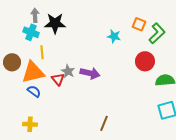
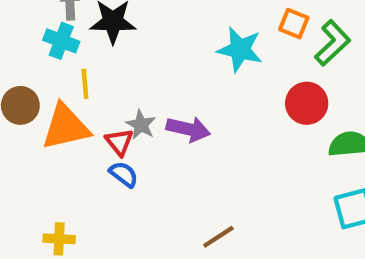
cyan star: (114, 36) -> (240, 49), size x1.5
blue semicircle: (34, 91) -> (124, 174), moved
brown line: (104, 123) -> (218, 237), turned 35

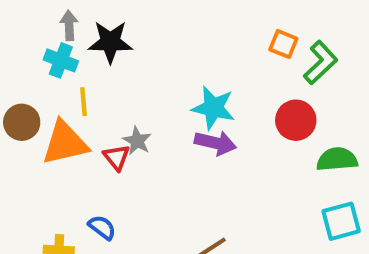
cyan star: (240, 49) -> (213, 108), moved
purple arrow: (188, 129) -> (215, 143), moved
blue semicircle: (124, 174) -> (102, 227), moved

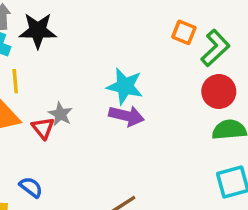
red circle: (296, 120) -> (219, 91), moved

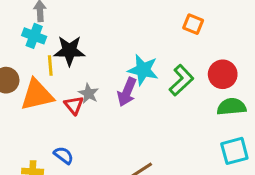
black star: (38, 31) -> (69, 51), moved
green L-shape: (215, 48) -> (181, 80), moved
purple arrow: (127, 116) -> (127, 92), moved, turned 100

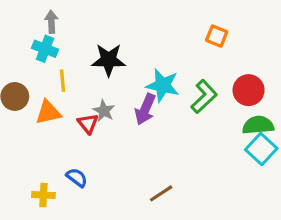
black star: (69, 51) -> (109, 60), moved
orange triangle: (37, 95) -> (48, 112), size x0.7
cyan square: (234, 151) -> (261, 149), moved, turned -32

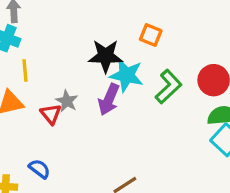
orange square: (217, 36) -> (151, 35), moved
black star: (109, 60) -> (106, 56), moved

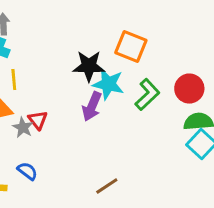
orange square: (151, 35) -> (131, 47), size x1.5
gray star: (67, 101) -> (23, 128), moved

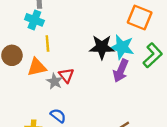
black star: (89, 66) -> (102, 47), moved
purple arrow: (92, 107) -> (121, 71), moved

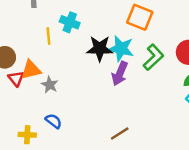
cyan cross: (34, 20) -> (70, 22), moved
yellow line: (47, 44) -> (48, 36), moved
red triangle: (66, 75) -> (16, 79), moved

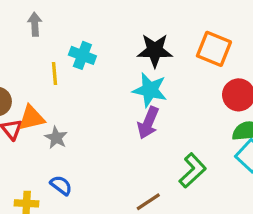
orange square: (140, 17) -> (214, 49), moved
black star: (100, 49) -> (155, 51), moved
green L-shape: (153, 57) -> (193, 170), moved

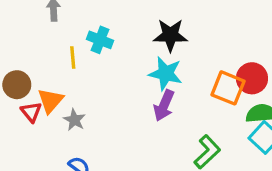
orange square: (214, 49) -> (228, 88), moved
orange triangle: (31, 118) -> (50, 101), turned -36

